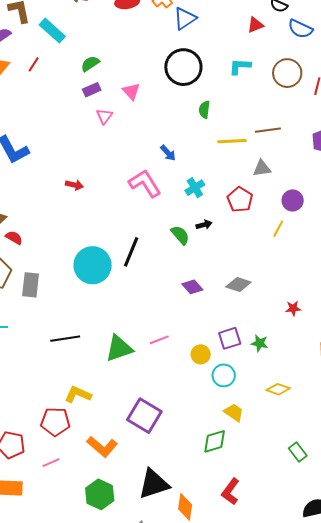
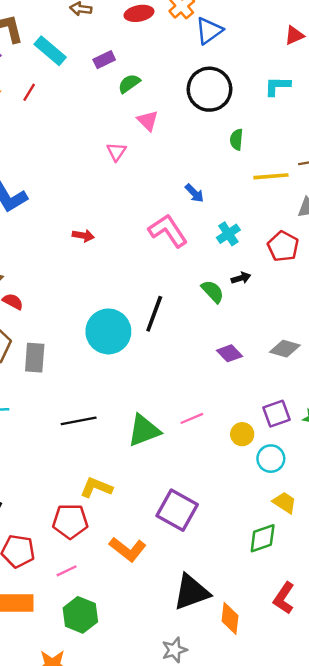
green semicircle: (90, 64) -> (129, 84), moved
purple rectangle: (92, 90) -> (104, 60), moved
green hexagon: (100, 494) -> (80, 615), moved

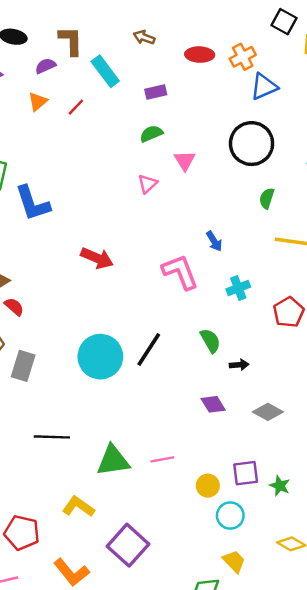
green semicircle: (129, 84) -> (151, 134), moved
red arrow: (83, 236) -> (97, 258), size x1.5
black arrow: (241, 278) -> (239, 365), moved
yellow L-shape: (96, 488) -> (78, 507), moved

